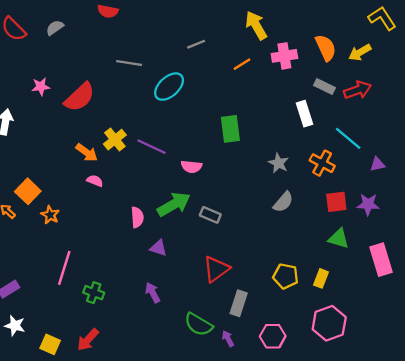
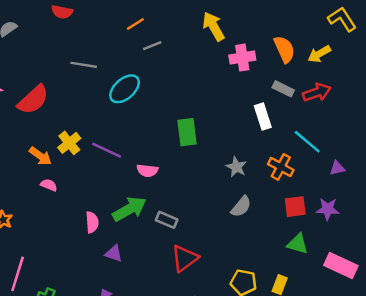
orange line: (242, 64) -> (135, 24), moved
pink rectangle: (381, 260) -> (341, 265), turned -48
red triangle: (216, 269) -> (185, 258), moved

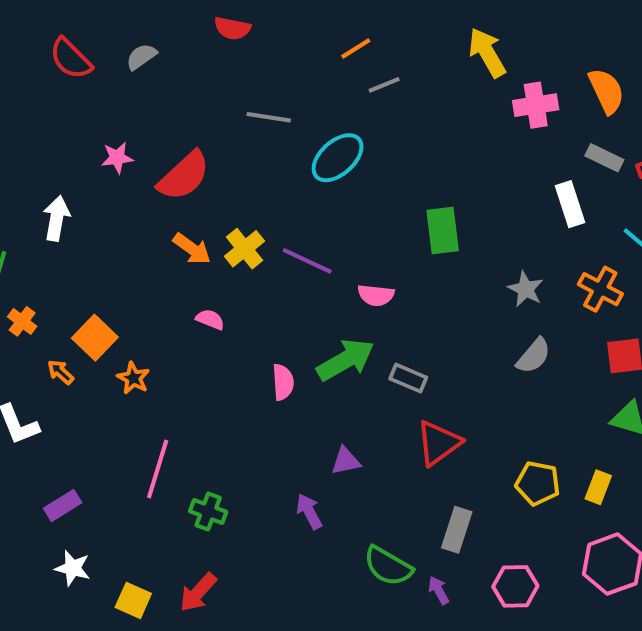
orange arrow: (40, 156) -> (192, 249), moved
purple triangle: (114, 253) -> (346, 461), moved, turned -30

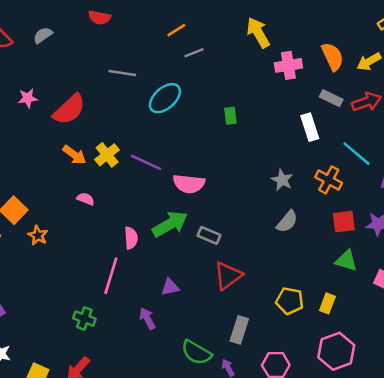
green rectangle: (443, 230) -> (230, 116), moved, size x0.6
pink semicircle: (376, 295) -> (189, 184), size x1.4
pink line: (158, 469) -> (111, 276), moved

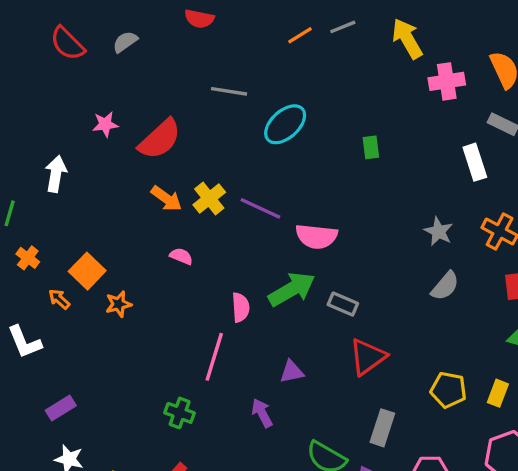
gray line: (194, 53) -> (343, 27), moved
orange star: (38, 235) -> (119, 304), turned 30

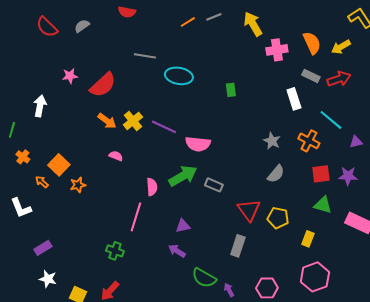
cyan ellipse: (285, 124) -> (179, 76), turned 52
red triangle: (368, 357) -> (249, 210), moved, turned -30
yellow pentagon: (448, 390) -> (278, 218), moved
purple arrow: (262, 413) -> (177, 251), moved, turned -30
gray rectangle: (382, 428) -> (238, 246), moved

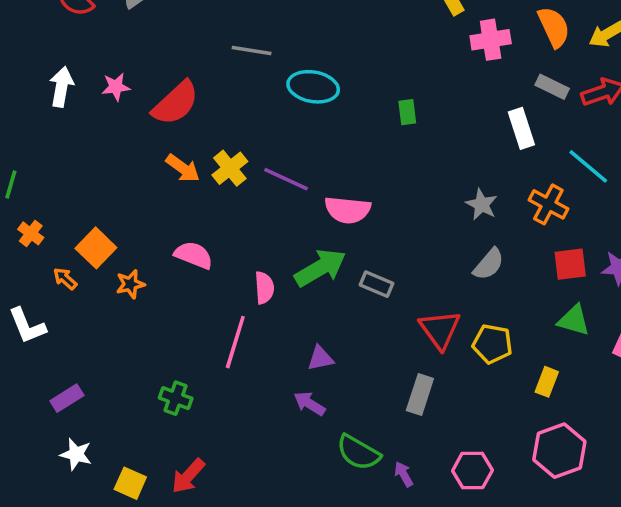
white arrow: (40, 106) -> (62, 87), moved
pink semicircle: (116, 156) -> (194, 255), moved, size x1.5
green cross: (115, 251) -> (176, 398), moved

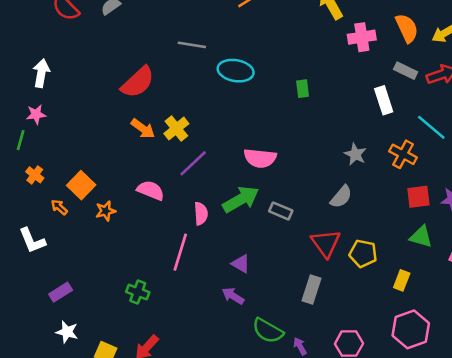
white arrow: (62, 87) -> (41, 73), moved
pink star: (116, 87) -> (36, 114), moved
purple line: (286, 179) -> (193, 163), moved, turned -68
gray semicircle: (489, 264) -> (341, 197), moved
purple triangle: (320, 358) -> (241, 264), turned 42

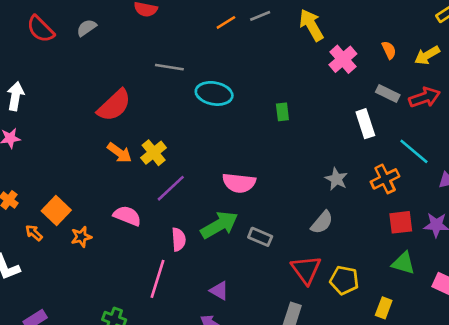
orange semicircle: (407, 28) -> (389, 50), size x0.6
pink cross: (362, 37) -> (343, 59), turned -32
orange cross: (403, 154) -> (385, 179), turned 36

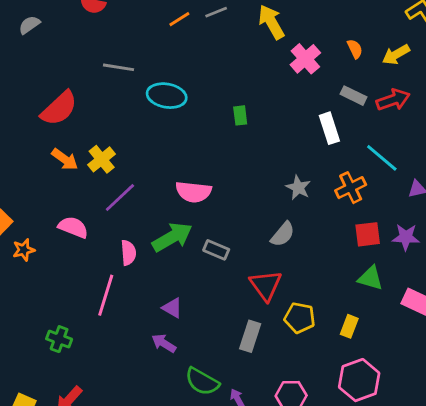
yellow pentagon: (344, 280) -> (300, 318), moved

